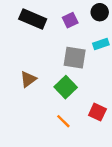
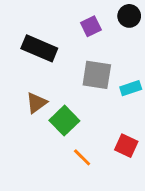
black rectangle: (33, 19) -> (39, 48), moved
cyan rectangle: (101, 44) -> (131, 88), moved
green square: (66, 87) -> (64, 121), moved

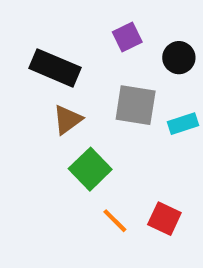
black circle: (129, 16) -> (179, 58), moved
brown triangle: (36, 103) -> (67, 120), moved
red square: (126, 146) -> (164, 219), moved

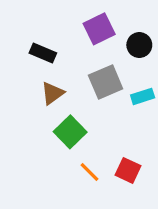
purple square: (127, 37) -> (99, 29), size x1.4
black rectangle: (55, 68) -> (43, 53), size x0.7
gray square: (136, 105) -> (106, 82), turned -32

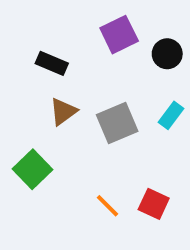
gray square: (106, 82) -> (117, 123), moved
cyan rectangle: (143, 96) -> (171, 115), turned -35
green square: (70, 132) -> (32, 169), moved

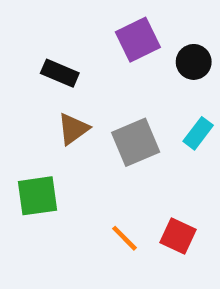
green square: (32, 169) -> (37, 196), turned 36

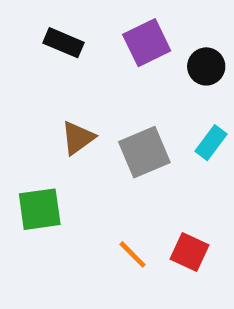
black rectangle: (60, 73) -> (63, 43), moved

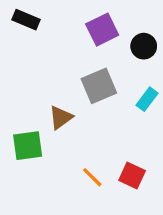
black rectangle: (63, 43) -> (26, 20), moved
brown triangle: (78, 138) -> (61, 117), moved
gray square: (144, 152) -> (99, 86), moved

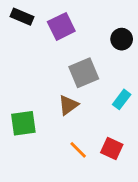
purple square: (102, 30) -> (61, 26), moved
cyan rectangle: (147, 99) -> (122, 99), moved
brown triangle: (61, 117) -> (68, 105), moved

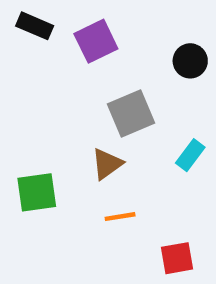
red square: (112, 149) -> (177, 258), moved, turned -35
orange line: (78, 150) -> (120, 217), moved, turned -54

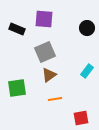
black rectangle: (35, 26) -> (17, 29), moved
purple square: (96, 41) -> (44, 19), turned 30
gray square: (131, 114) -> (45, 52), moved

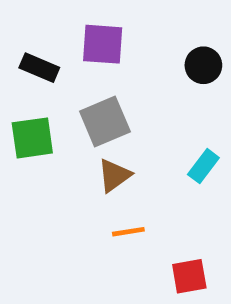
green square: (17, 88) -> (32, 138), moved

